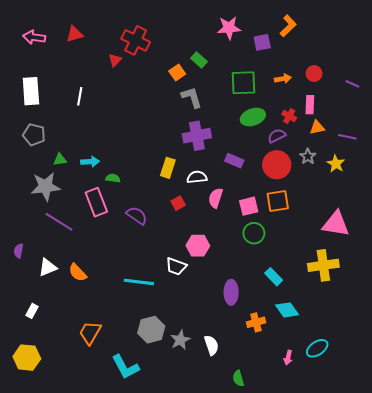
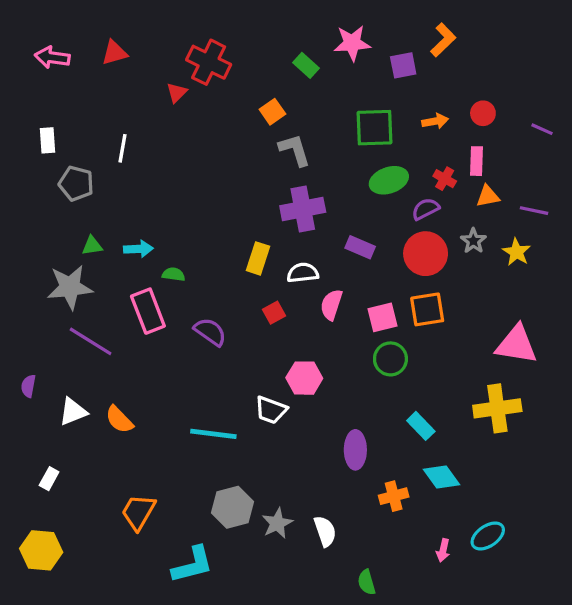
green rectangle: (199, 60) -> (306, 65), moved
white rectangle: (31, 91) -> (47, 140), size x0.6
gray pentagon: (34, 135) -> (76, 183), moved
cyan L-shape: (125, 367) -> (193, 565), turned -76

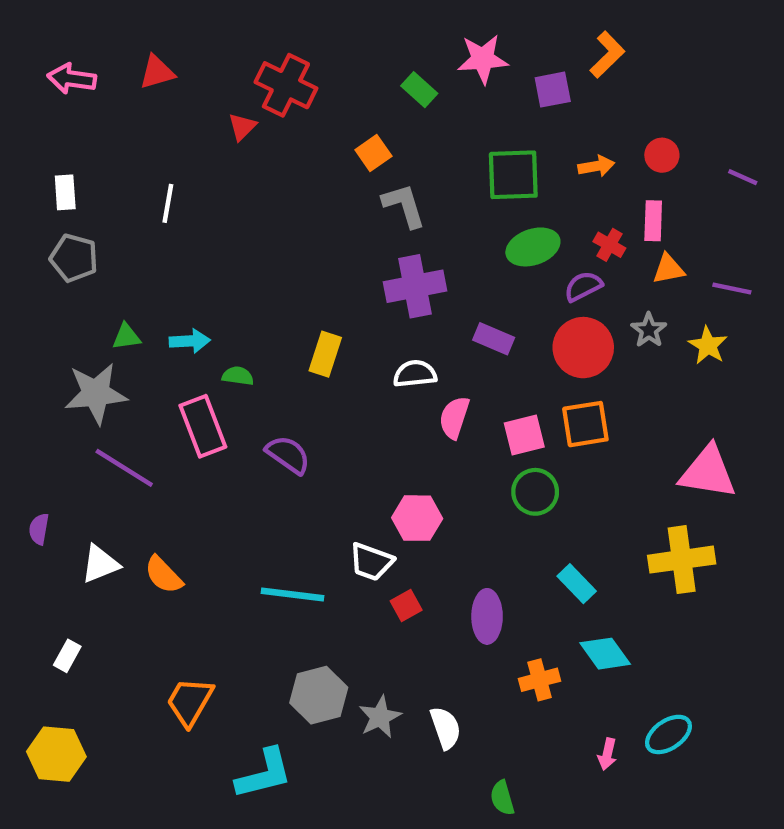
gray pentagon: (76, 183) -> (74, 258), moved
yellow rectangle: (258, 258) -> (325, 354), moved
red square: (274, 313) -> (406, 605), moved

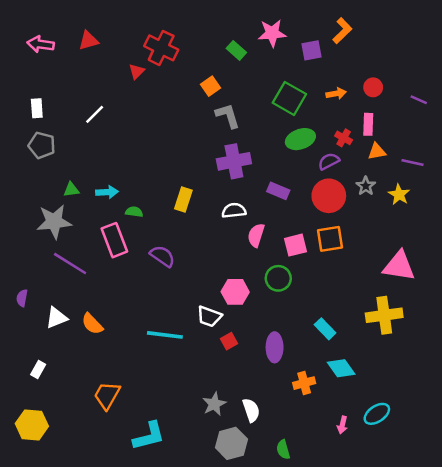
green square: (513, 175) -> (289, 98), turned 32
white line: (168, 203) -> (95, 114), turned 35
green circle: (535, 492) -> (278, 278), moved
gray hexagon: (319, 695) -> (231, 443), moved

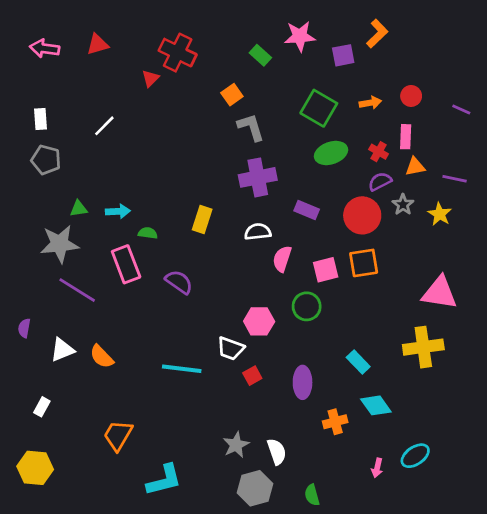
purple semicircle: (329, 161) -> (380, 181), moved

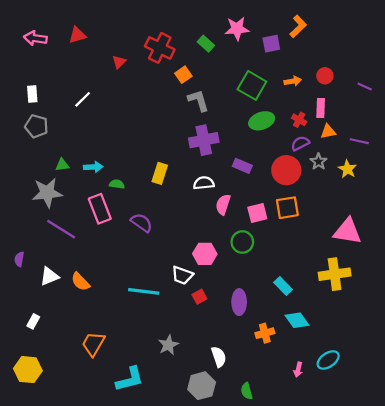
red cross: (178, 53) -> (160, 48), moved
gray star: (236, 445) -> (168, 345), moved

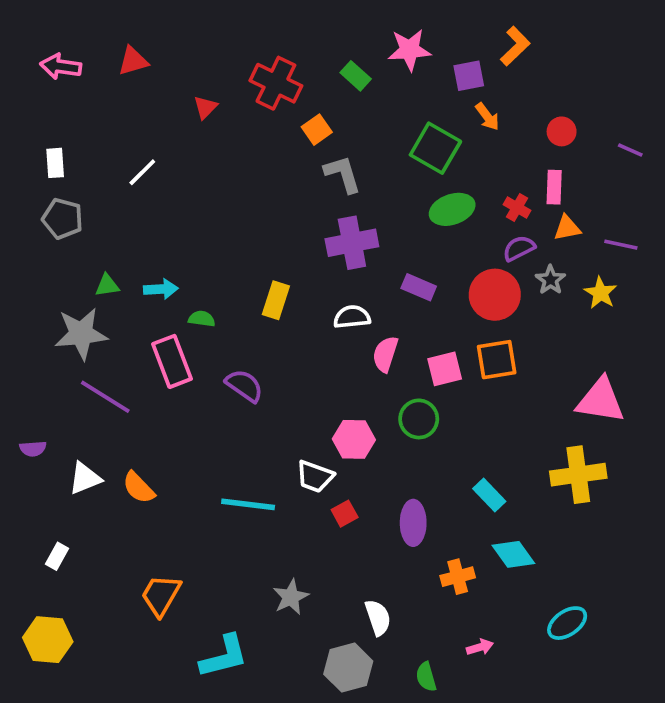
orange arrow: (293, 81) -> (487, 117), moved, turned 63
purple semicircle: (19, 259) -> (33, 449), turned -104
pink arrow: (298, 370) -> (480, 647), moved, turned -120

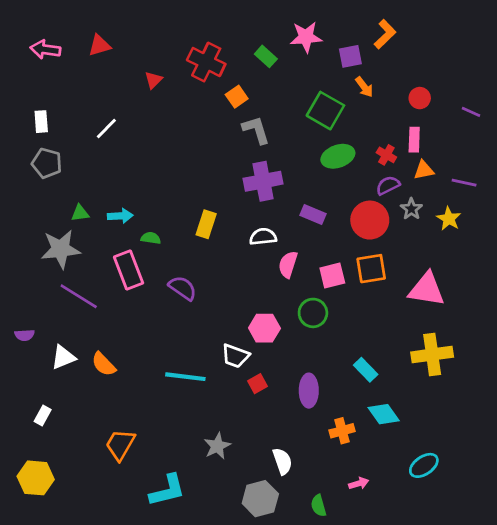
pink triangle: (601, 400) -> (427, 289), moved

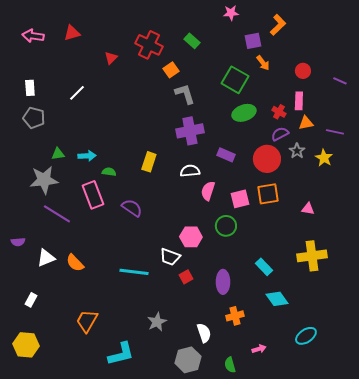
pink star: (306, 37) -> (231, 13), moved, size x0.7
pink triangle: (427, 289) -> (308, 209), size x0.5
orange cross: (342, 431) -> (235, 316), moved

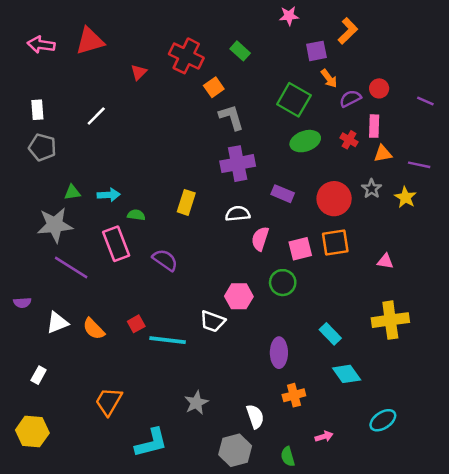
red triangle: (72, 33) -> (90, 41), size x1.4
purple semicircle: (280, 134) -> (350, 99), moved
red square: (186, 277) -> (136, 324), moved

